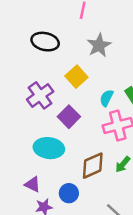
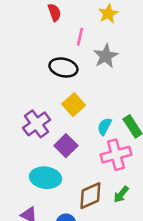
black ellipse: (45, 42) -> (63, 67), moved
gray star: (99, 45) -> (106, 56), moved

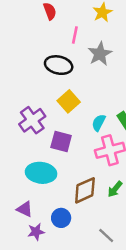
purple square: (66, 146) -> (61, 141), turned -30

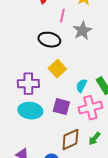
purple cross: (32, 120) -> (28, 84), turned 35
purple square: (61, 141) -> (61, 107), moved
cyan ellipse: (41, 173) -> (30, 111), moved

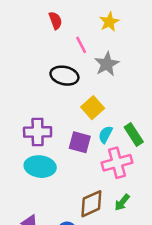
pink line: (62, 16) -> (81, 45), turned -40
yellow square: (57, 69) -> (93, 108), moved
purple square: (61, 107) -> (80, 142), moved

